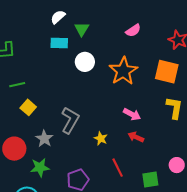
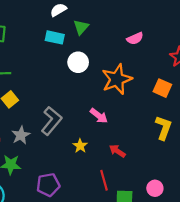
orange square: (167, 72) -> (162, 88), size x0.7
pink arrow: (132, 114) -> (99, 116), moved
red line: (118, 168) -> (104, 180), moved

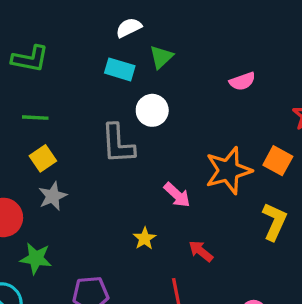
orange star: (117, 79) -> (228, 170), moved
gray L-shape: (51, 121) -> (118, 144), moved, turned 132
gray star: (21, 135) -> (53, 196), moved

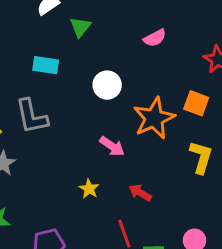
cyan rectangle: (120, 69) -> (46, 65), moved
white circle: (152, 110) -> (107, 85), moved
gray L-shape: (118, 144) -> (32, 116), moved

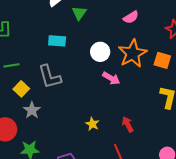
orange star: (154, 118) -> (133, 53), moved
pink arrow: (112, 146) -> (111, 78), moved
red arrow: (140, 193) -> (128, 124), turned 35

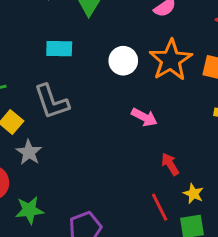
pink arrow: (111, 78) -> (144, 117), moved
yellow star: (92, 124) -> (193, 194), moved

